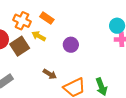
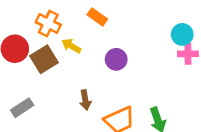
orange rectangle: (47, 18) -> (97, 17), moved
brown arrow: (50, 74) -> (85, 100), turned 48

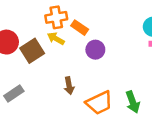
orange rectangle: (97, 17) -> (80, 28), moved
orange cross: (48, 24) -> (56, 17), moved, turned -35

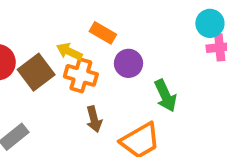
orange cross: (56, 17) -> (81, 75), moved, turned 30
green arrow: (133, 102) -> (165, 96), moved

